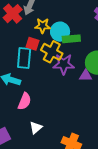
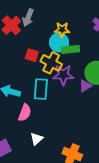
yellow star: (43, 26) -> (62, 30), moved
cyan rectangle: (24, 58) -> (41, 89), moved
purple triangle: (86, 75) -> (85, 86), turned -32

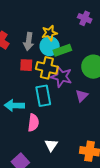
gray arrow: (28, 18) -> (29, 41), moved
purple star: (63, 75) -> (61, 77), turned 30
purple triangle: (85, 86) -> (82, 96), moved

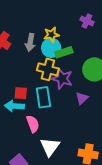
red square: (26, 65) -> (21, 93), moved
pink semicircle: (33, 123) -> (33, 124), turned -30
white triangle: (51, 145) -> (50, 147), size x1.5

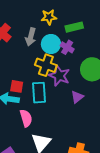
purple cross: (87, 21) -> (67, 47), moved
yellow star: (51, 35) -> (49, 17), moved
green rectangle: (64, 52) -> (74, 27), moved

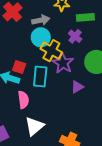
gray arrow: (31, 37) -> (41, 20), turned -126
cyan circle: (51, 44) -> (41, 37), moved

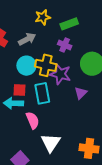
cyan circle: (41, 37) -> (26, 66), moved

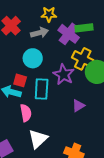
yellow star: (43, 17) -> (49, 14), moved
purple cross: (65, 45) -> (69, 34), moved, size x1.5
yellow cross: (46, 65) -> (83, 59), moved
purple triangle: (81, 93) -> (78, 106), moved

